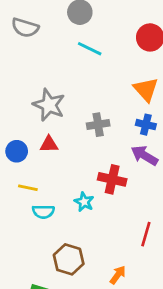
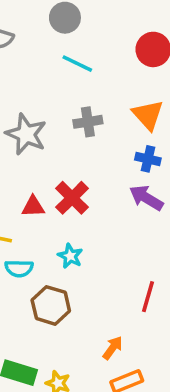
gray cross: (98, 125) -> (88, 122), moved
red triangle: (49, 144) -> (33, 207), moved
red cross: (112, 179) -> (72, 198), moved, turned 32
brown hexagon: (69, 259) -> (51, 305), moved

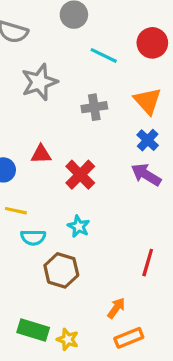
cyan line: (77, 64) -> (104, 55), moved
gray star: (26, 134) -> (39, 82), moved, turned 30
blue cross: (148, 159) -> (148, 140), turned 30
red triangle: (33, 207) -> (41, 154), moved

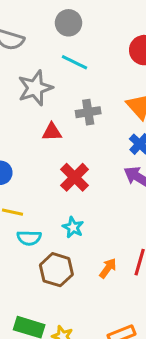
cyan line: (104, 55) -> (75, 62), moved
red triangle: (41, 154) -> (52, 132), moved
orange arrow: (116, 308) -> (108, 268), moved

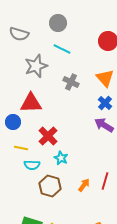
gray cross: (88, 112) -> (71, 82), turned 35
red triangle: (52, 132) -> (31, 103), moved, size x1.6
red cross: (75, 177) -> (48, 136), moved

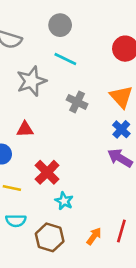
red triangle: (31, 103) -> (25, 129), size x0.6
cyan semicircle: (32, 165) -> (16, 221), moved

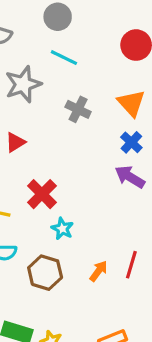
red triangle: (25, 129) -> (15, 142), turned -30

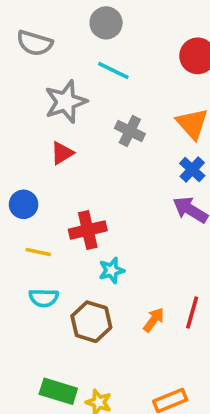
red triangle: (15, 142) -> (62, 153), moved
red cross: (42, 194) -> (88, 230), turned 32
cyan star: (62, 229) -> (112, 270), turned 30

